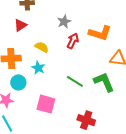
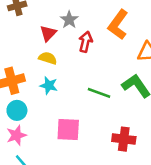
red triangle: (20, 25) -> (48, 33), moved
orange L-shape: (100, 33) -> (118, 25), turned 120
cyan circle: (18, 82) -> (17, 110), moved

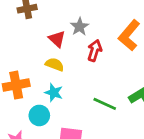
red triangle: (48, 33) -> (57, 39), turned -36
cyan circle: (17, 110) -> (39, 115), moved

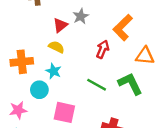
red triangle: (57, 39) -> (60, 25), turned 35
red arrow: (95, 51) -> (103, 49), moved

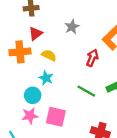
red triangle: (60, 25) -> (36, 34), moved
orange cross: (22, 62) -> (20, 52), moved
pink star: (18, 110) -> (30, 116), moved

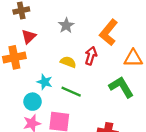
yellow semicircle: (49, 55) -> (68, 62), moved
green line: (86, 91) -> (71, 92), moved

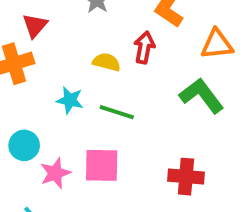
cyan circle: (33, 102) -> (24, 145), moved

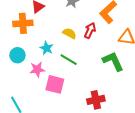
cyan circle: (24, 145) -> (17, 55), moved
pink star: (55, 173) -> (37, 69), moved
red cross: (186, 177) -> (96, 100), turned -30

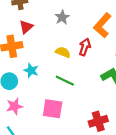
cyan star: (47, 48) -> (31, 70), moved
pink star: (37, 69) -> (14, 106), moved

